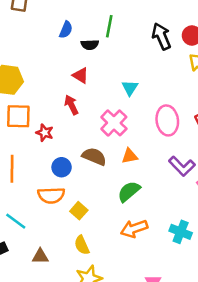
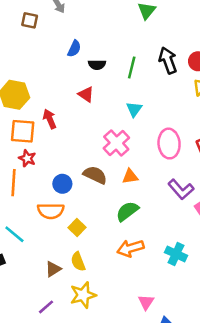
green line: (109, 26) -> (132, 67), moved
red arrow: (71, 105) -> (50, 119), moved
red star: (45, 133) -> (27, 158), moved
brown triangle: (40, 256) -> (53, 269), moved, turned -35

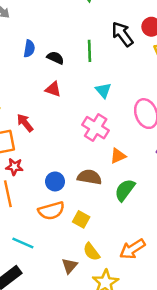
black semicircle: (97, 65) -> (55, 58), turned -140
brown semicircle: (95, 175) -> (89, 177), moved
orange arrow: (130, 248) -> (132, 249), moved

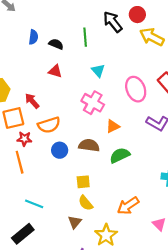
green semicircle: (125, 190) -> (120, 155), turned 30
orange semicircle: (51, 211) -> (49, 125), moved
yellow square: (81, 219) -> (83, 182), turned -32
yellow semicircle: (91, 252) -> (86, 203), moved

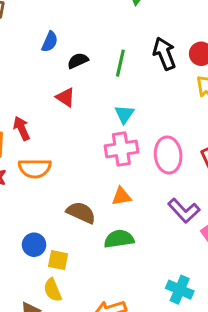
black semicircle: (56, 44) -> (78, 61), turned -64
pink cross: (93, 103) -> (121, 149), moved, turned 35
blue circle: (60, 150) -> (34, 245), moved

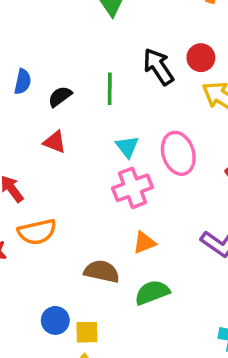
pink ellipse: (168, 155) -> (178, 153), moved

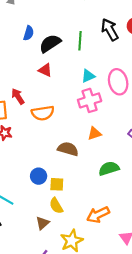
black semicircle: (60, 97) -> (50, 43), size x1.5
cyan triangle: (127, 147) -> (88, 76), turned 40
orange semicircle: (37, 232) -> (43, 113), moved
green semicircle: (152, 292) -> (109, 168), moved

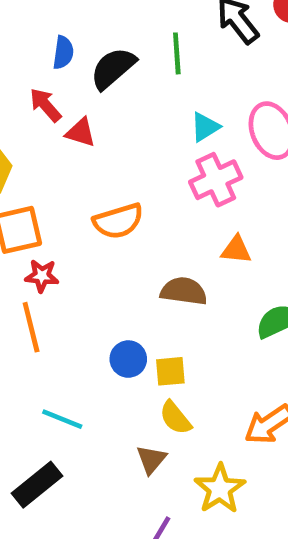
red triangle: (45, 70) -> (81, 132), moved
red arrow: (18, 96) -> (45, 105), moved
orange triangle: (94, 133) -> (236, 250), turned 32

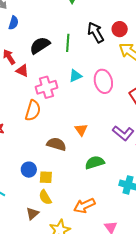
blue semicircle: (63, 52) -> (13, 23), moved
pink cross: (216, 180) -> (46, 87), moved
orange semicircle: (118, 221) -> (33, 110), turned -65
orange triangle: (236, 250) -> (81, 130), turned 40

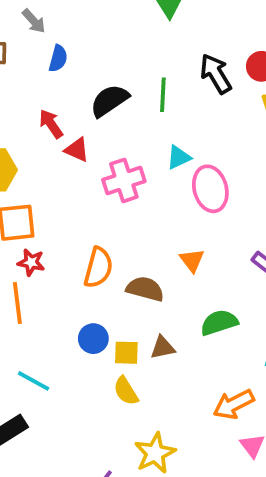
pink ellipse: (103, 81) -> (210, 189), moved
orange semicircle: (33, 110) -> (98, 268), moved
orange arrow: (84, 206) -> (234, 404), moved
brown triangle: (32, 213) -> (163, 348), moved, turned 32

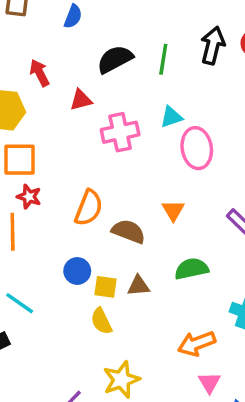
black arrow: (216, 74) -> (213, 45), turned 39
red arrow: (51, 124) -> (40, 73), moved
red triangle: (77, 150) -> (81, 100), turned -45

